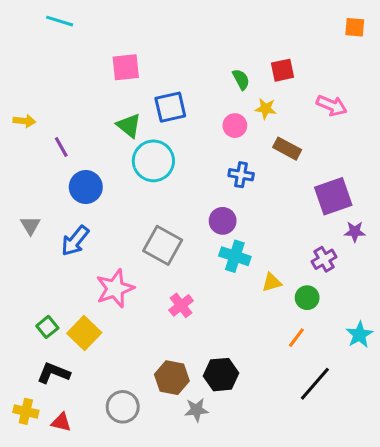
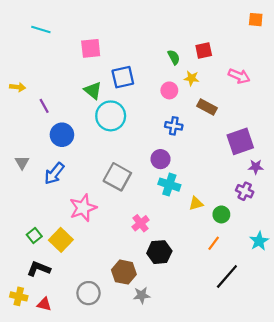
cyan line: (60, 21) -> (41, 30), moved
purple cross: (324, 259) -> (245, 191), moved, turned -35
pink cross: (181, 305) -> (141, 223), moved
black hexagon: (221, 375) -> (159, 252), moved

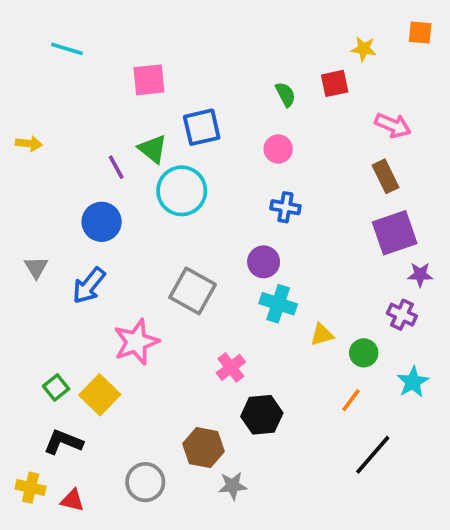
yellow star: (191, 78) -> (364, 49), moved
purple line: (44, 106) -> (116, 167), moved
brown rectangle: (207, 107) -> (386, 176), moved, turned 36
cyan star: (259, 241) -> (413, 382), moved

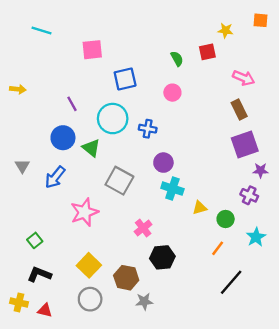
green triangle: (153, 149) -> (91, 148), moved
blue cross: (285, 207) -> (148, 129), moved
yellow square: (100, 395) -> (89, 265), moved

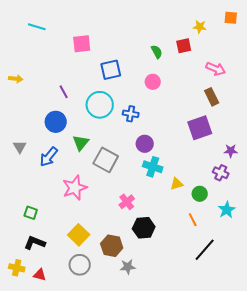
purple square: (245, 144) -> (200, 128), moved
green triangle: (91, 148) -> (81, 143), moved, turned 30
green square: (35, 240) -> (31, 213), turned -32
orange line: (218, 248) -> (193, 220), turned -64

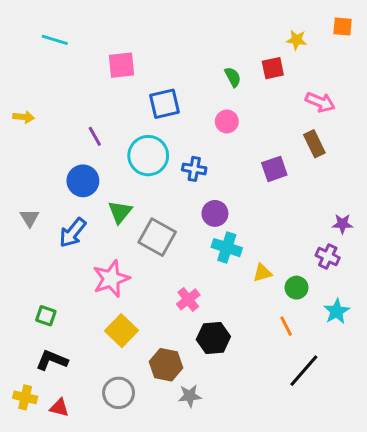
purple square: (200, 128) -> (274, 169), moved, size x0.7
yellow square: (79, 235) -> (122, 331), moved

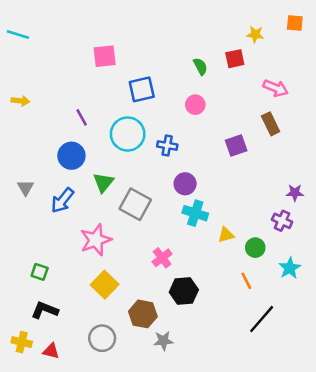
cyan line: (55, 40) -> (18, 34), moved

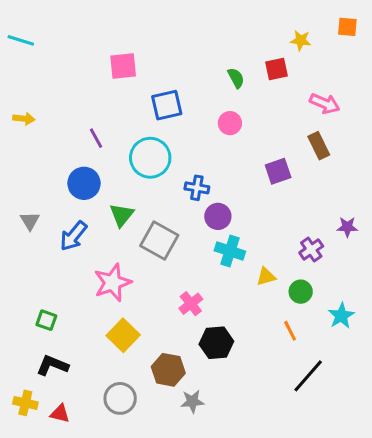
blue cross: (167, 146) -> (197, 188), moved
purple cross: (282, 221) -> (311, 249), moved, turned 30

